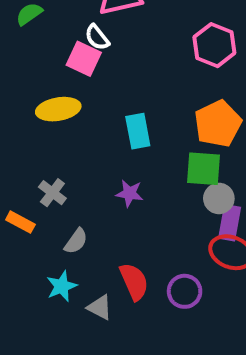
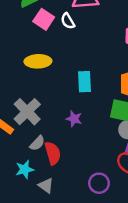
pink square: (84, 59) -> (44, 19), moved
gray cross: (52, 193) -> (27, 112), size x1.6
red semicircle: (134, 282) -> (53, 153), moved

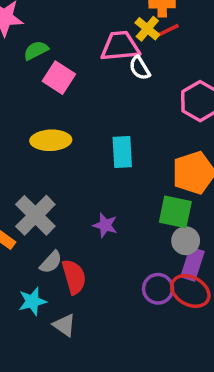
white semicircle: (68, 21) -> (140, 68), moved
cyan rectangle: (84, 82) -> (122, 152), moved
purple circle: (99, 183) -> (158, 289), moved

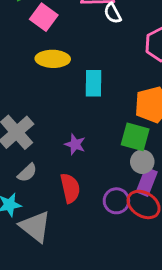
yellow ellipse: (51, 140) -> (53, 59), moved
red semicircle: (74, 277) -> (70, 188), moved
gray triangle: (64, 325) -> (35, 227), size x1.6

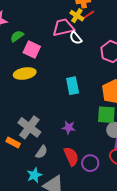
yellow ellipse: (53, 59) -> (25, 74), moved
purple circle: (116, 201) -> (90, 163), moved

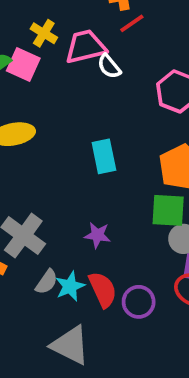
yellow cross: (77, 16) -> (44, 33), moved
pink square: (32, 49) -> (23, 64), moved
cyan star: (34, 175) -> (70, 286), moved

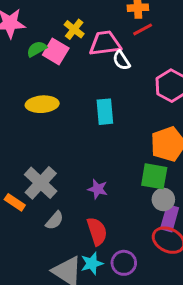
cyan rectangle: (104, 156) -> (105, 112), moved
cyan star: (70, 286) -> (92, 263), moved
purple circle: (139, 302) -> (124, 263), moved

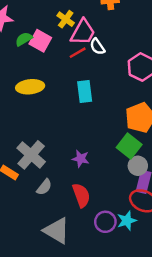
yellow cross: (74, 29) -> (66, 19), moved
red line: (143, 29) -> (78, 53), moved
pink trapezoid: (105, 43) -> (83, 32), turned 128
green square: (154, 176) -> (129, 146), turned 30
cyan star: (92, 263) -> (127, 221), moved

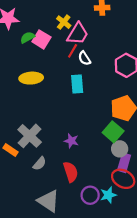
white semicircle: (97, 47) -> (84, 58), moved
red line: (78, 53) -> (73, 51), turned -32

